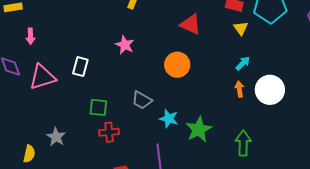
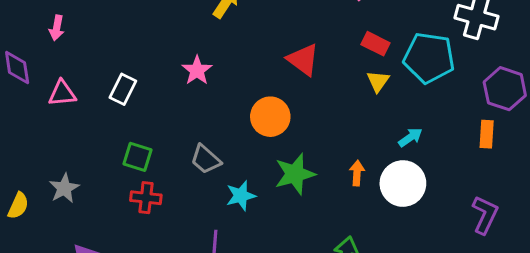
cyan arrow: (243, 63) -> (410, 137), moved
pink triangle: (42, 77) -> (62, 93), size x0.7
cyan star: (169, 119) -> (241, 196), turned 30
green star: (199, 129) -> (295, 174), moved

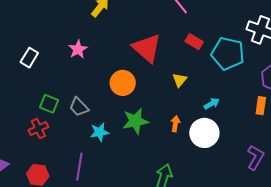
red triangle: (303, 60) -> (147, 48), size x1.4
yellow triangle: (378, 81) -> (180, 80), moved
green square: (138, 157) -> (49, 104), moved
red cross: (146, 198) -> (38, 129), turned -36

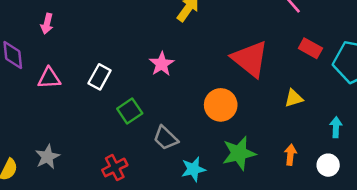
yellow triangle: (180, 80) -> (294, 98), turned 35
green square: (49, 104) -> (130, 111), moved, turned 36
cyan arrow: (212, 104) -> (336, 127), turned -56
white circle: (204, 133) -> (328, 165), size x0.6

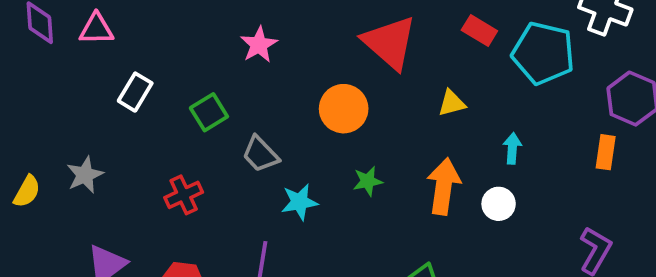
white rectangle: (100, 77) -> (135, 92), moved
pink triangle: (49, 78) -> (96, 29), moved
green star: (239, 153) -> (368, 181), size x0.6
orange arrow: (290, 155) -> (444, 186), size x1.8

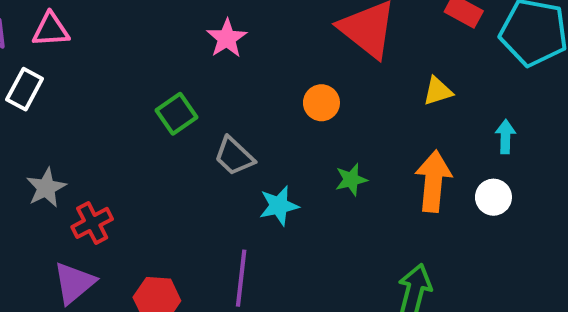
white rectangle: (135, 92) -> (25, 89), moved
orange circle: (344, 109) -> (321, 103), size x0.7
red cross: (184, 195) -> (92, 223), moved

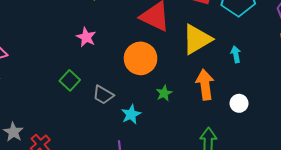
yellow triangle: (438, 91) -> (197, 39), size x2.0
orange circle: (321, 103) -> (141, 58), size x1.8
white circle: (493, 197) -> (239, 103), moved

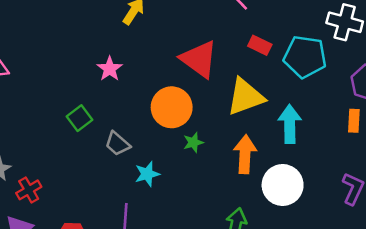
cyan arrow: (236, 54) -> (290, 124), size x1.8
green star: (164, 93) -> (193, 142), moved
white circle: (239, 103) -> (283, 185), size x1.8

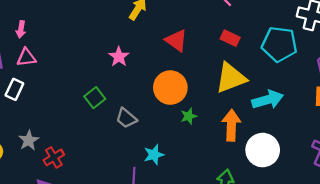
red rectangle: (260, 45) -> (230, 38), moved
red triangle: (199, 59) -> (176, 40), moved, size x0.7
cyan arrow: (290, 124) -> (268, 100), turned 76
cyan star: (147, 174) -> (154, 155), moved

